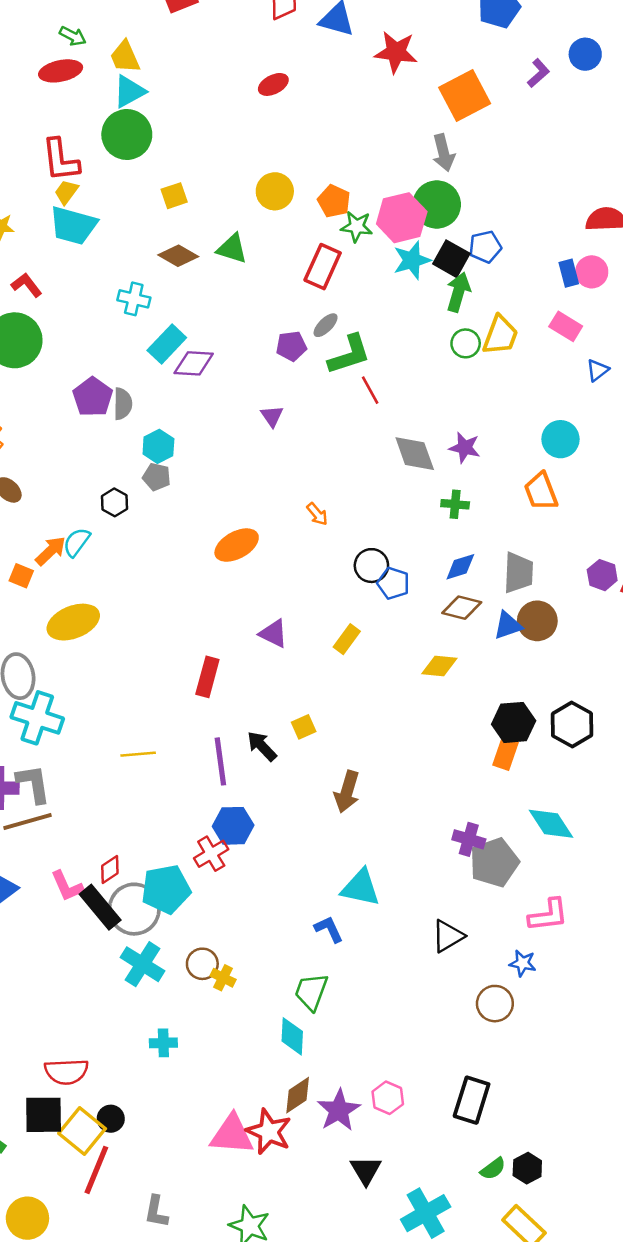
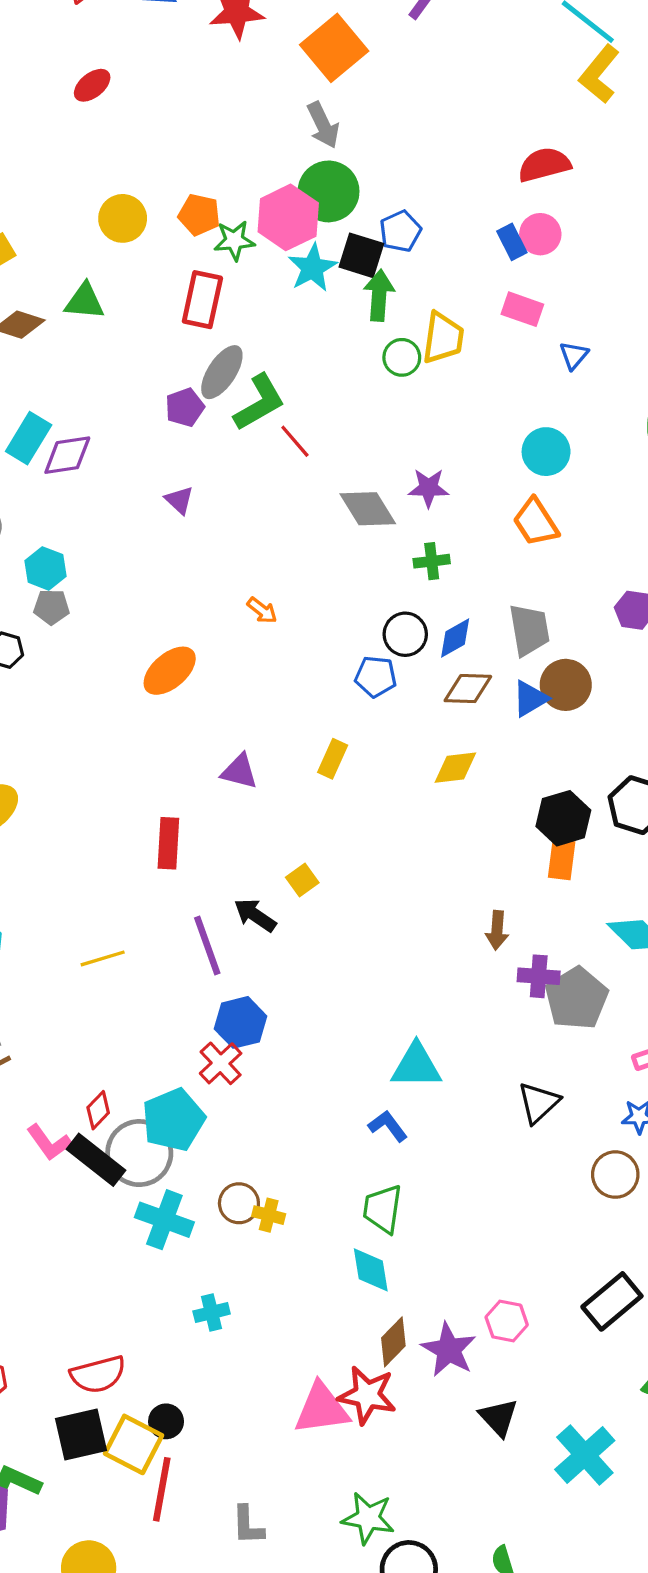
gray ellipse: (326, 325) -> (222, 372), size x1.6
black circle: (371, 566) -> (405, 634), moved
brown arrow: (347, 792) -> (497, 930), moved, size x0.7
black rectangle: (472, 1100) -> (612, 1301), turned 45

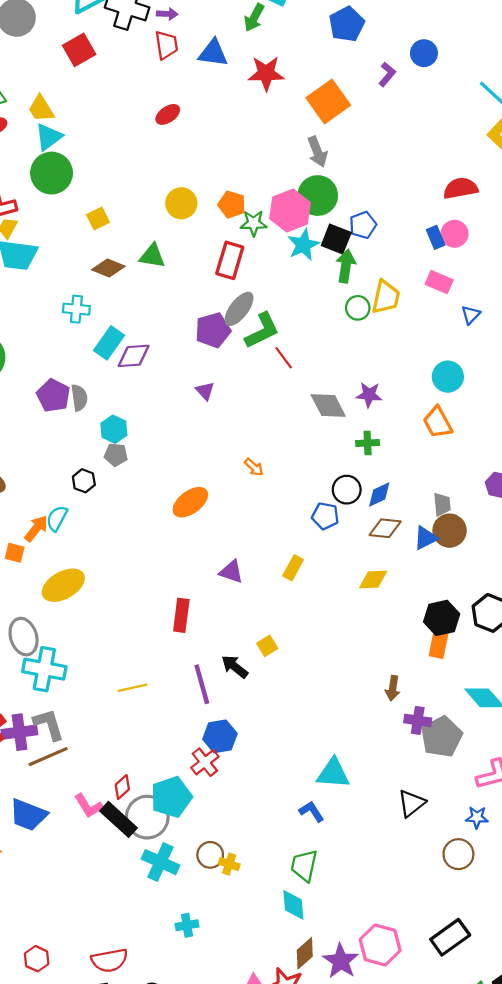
purple pentagon: (185, 407) -> (213, 330), size x1.4
gray trapezoid: (529, 630) -> (442, 504), moved, size x0.7
pink hexagon: (507, 1321) -> (380, 945), size x1.5

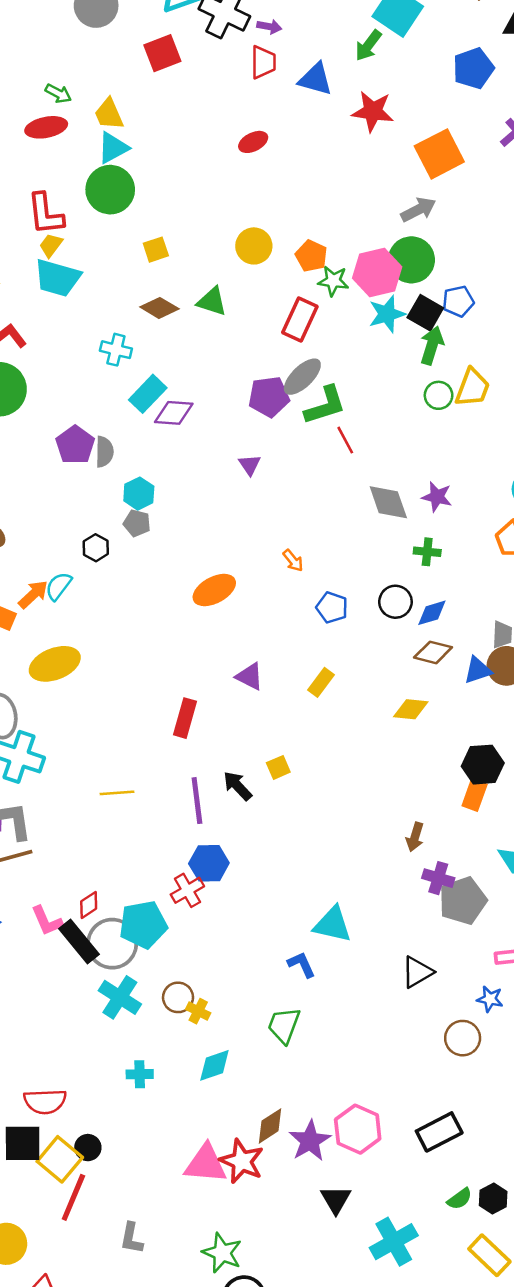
gray arrow: (317, 152) -> (418, 210), turned -104
blue pentagon: (325, 516) -> (332, 608), moved
cyan diamond: (293, 905) -> (214, 1065), moved, turned 68

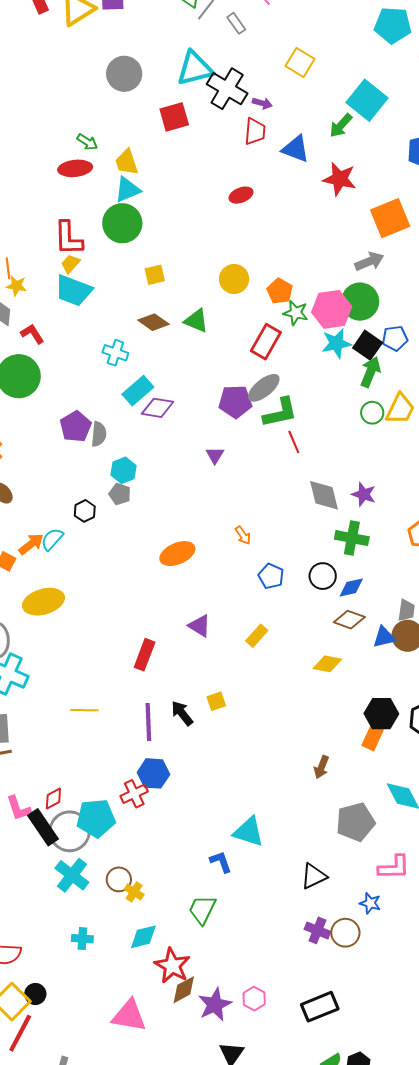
green cross: (427, 552) -> (352, 538), size x1.5
purple cross: (438, 878) -> (317, 930), moved
pink hexagon: (358, 1129) -> (254, 999), size x0.6
red star: (242, 1161) -> (172, 966), moved

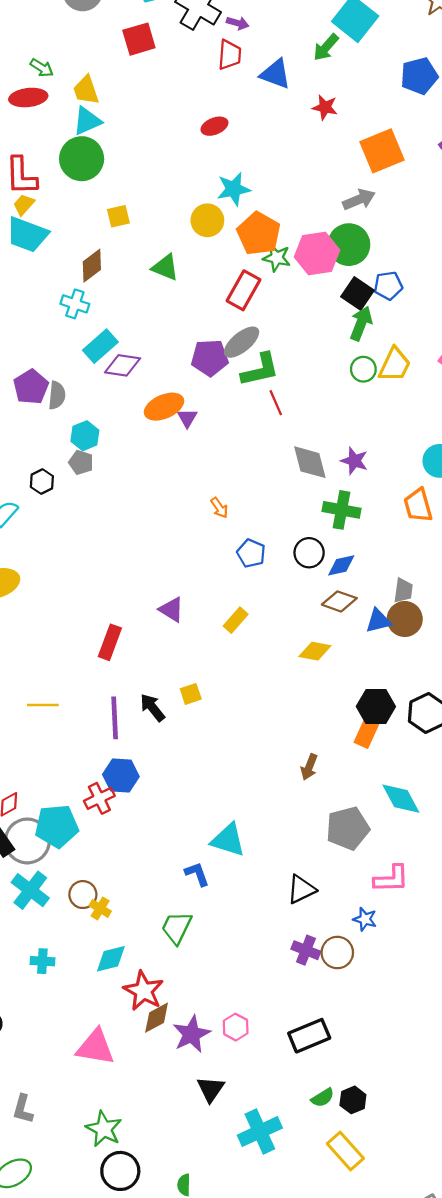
red star: (340, 179) -> (325, 107), size x0.7
orange pentagon: (280, 291) -> (259, 234), size x1.5
brown diamond: (154, 322) -> (92, 266), moved, turned -72
cyan star: (336, 343) -> (234, 189), moved
orange ellipse: (177, 554) -> (164, 407), moved

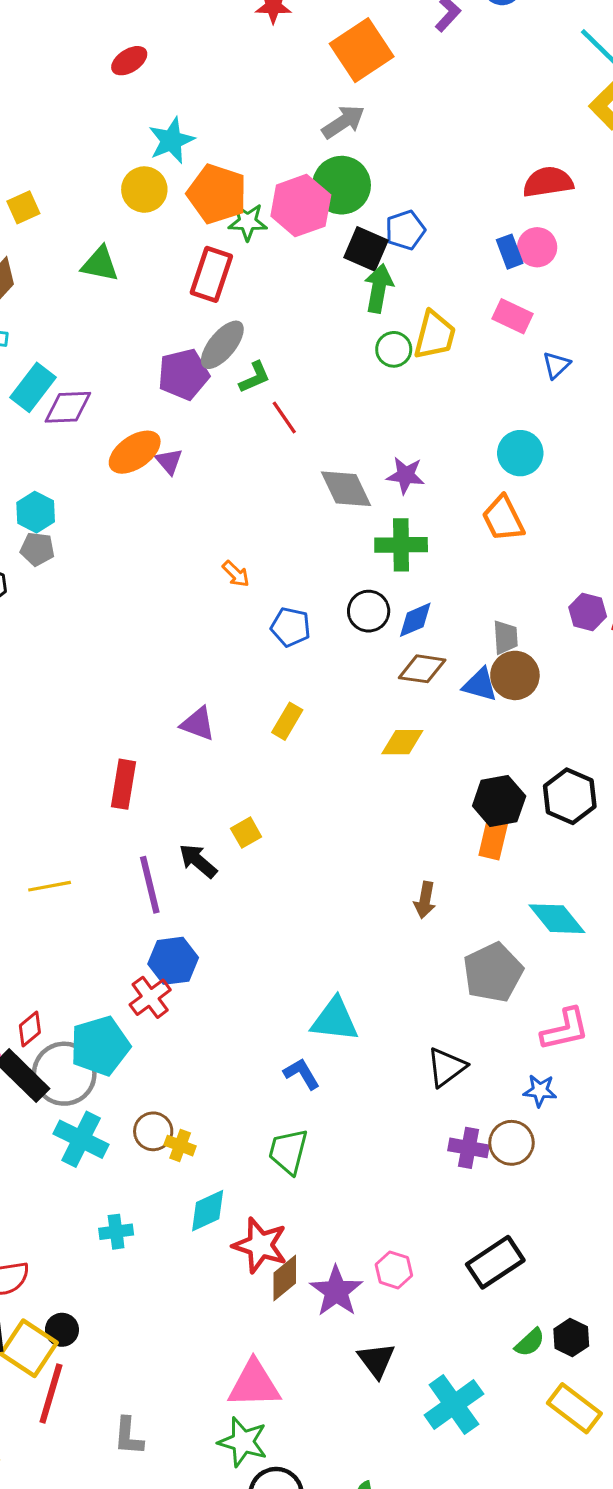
green L-shape: (260, 370) -> (255, 377), size x0.6
blue triangle: (378, 621) -> (480, 685), turned 40
pink triangle: (95, 1047) -> (254, 1384), moved

